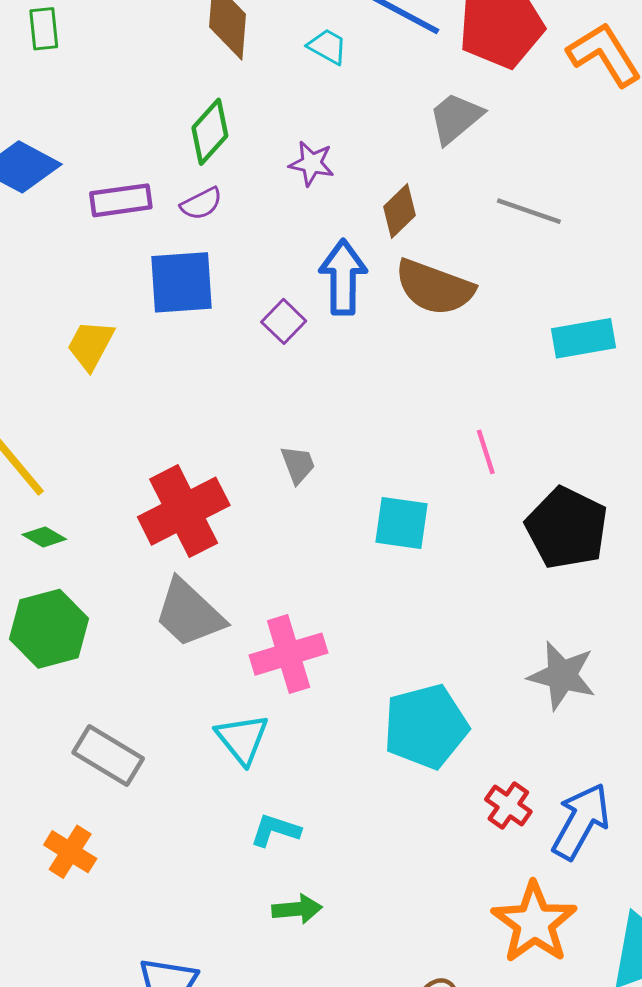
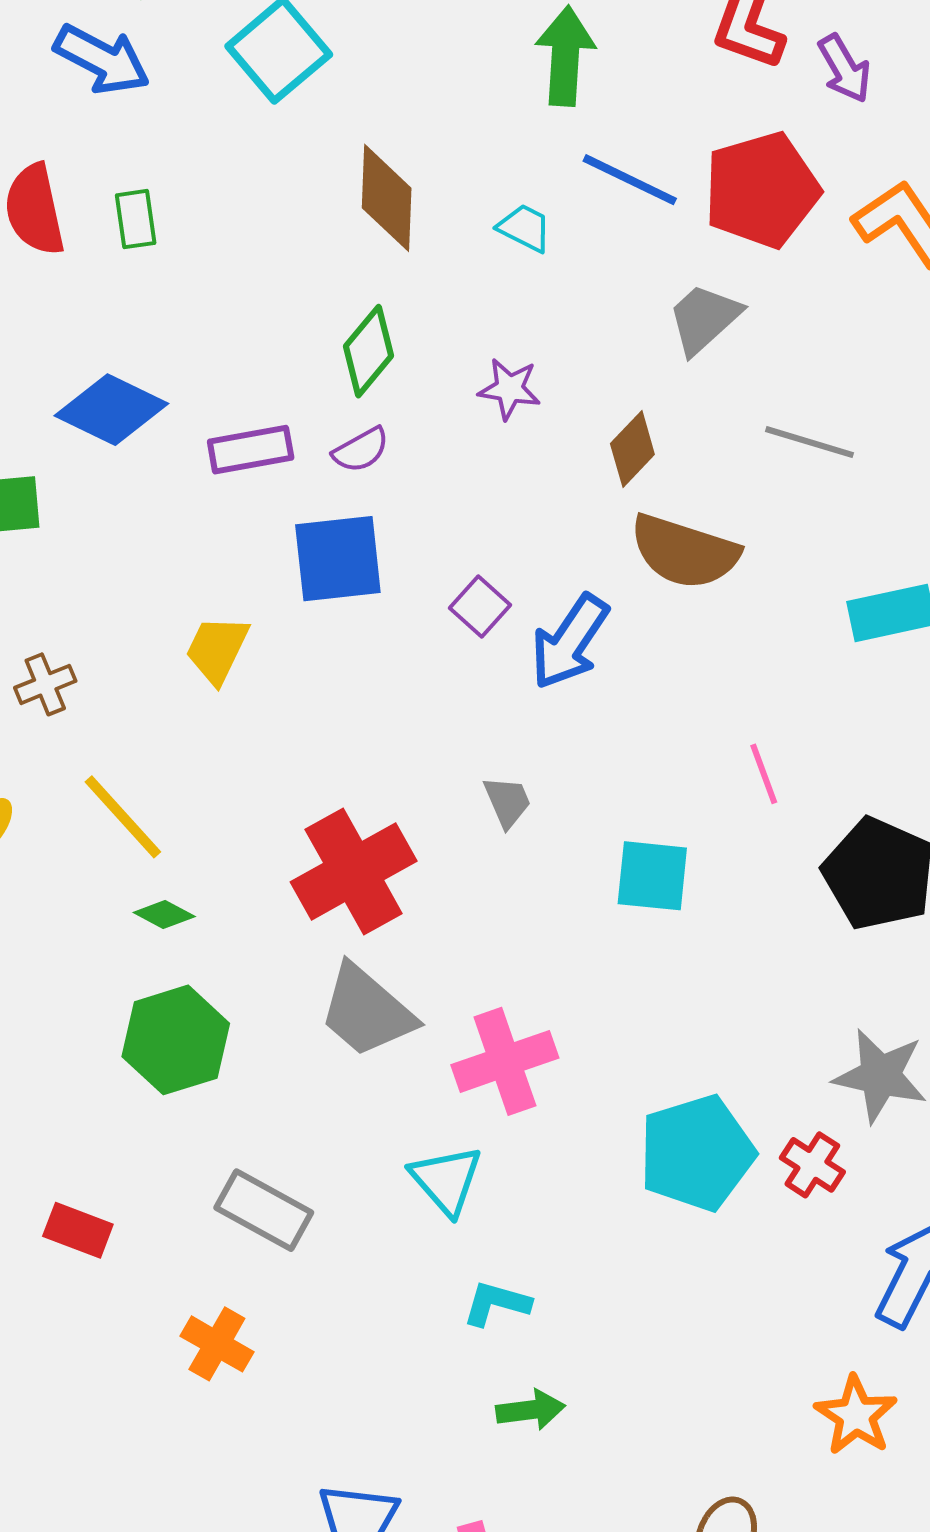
blue arrow: (343, 277) -> (570, 642), moved, turned -144
red cross: (508, 805) -> (812, 1165), moved
orange star: (534, 923) -> (856, 1415), size x0.7

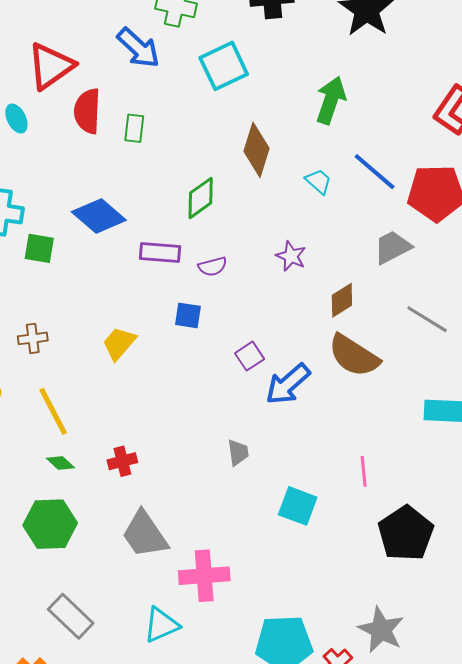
green arrow: (565, 56) -> (331, 100), moved
green diamond: (369, 351) -> (201, 198), moved
blue square: (338, 559) -> (188, 315), size x0.6
red cross: (354, 872) -> (122, 461), moved, size x0.5
cyan triangle: (446, 1180) -> (161, 625), turned 33

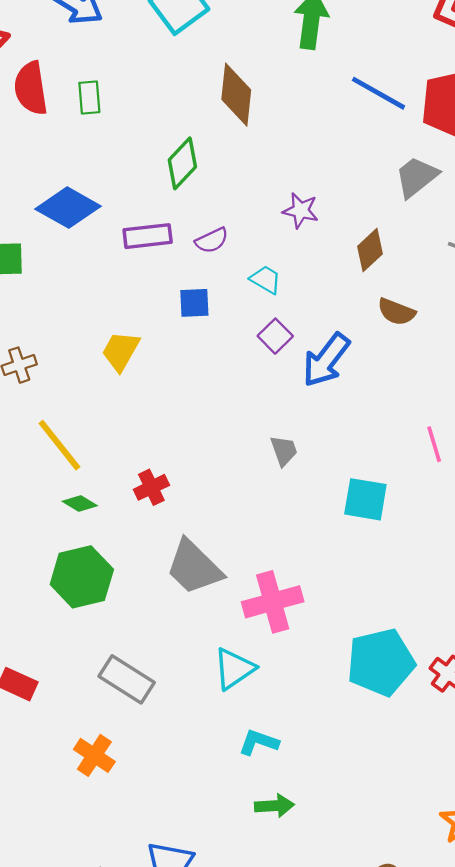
cyan trapezoid: (318, 181) -> (266, 280), moved
brown semicircle: (354, 356) -> (396, 312), size x0.6

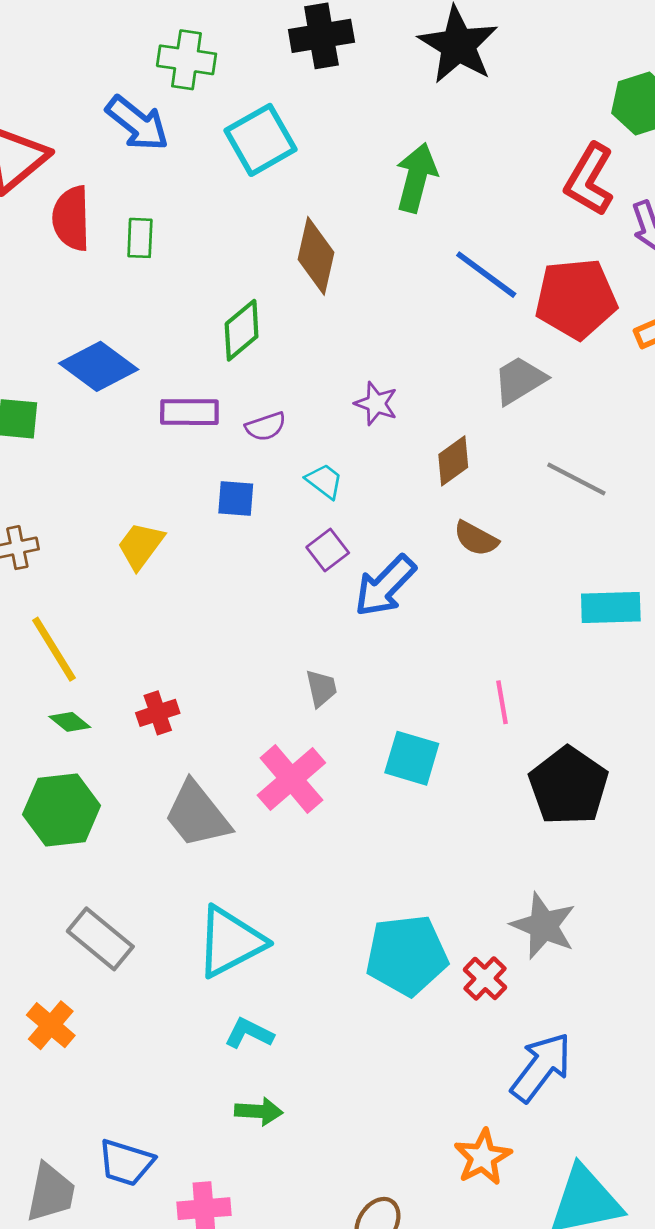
pink cross: (273, 602) -> (291, 779), moved, turned -32
cyan triangle: (234, 669) -> (230, 942), size x1.4

